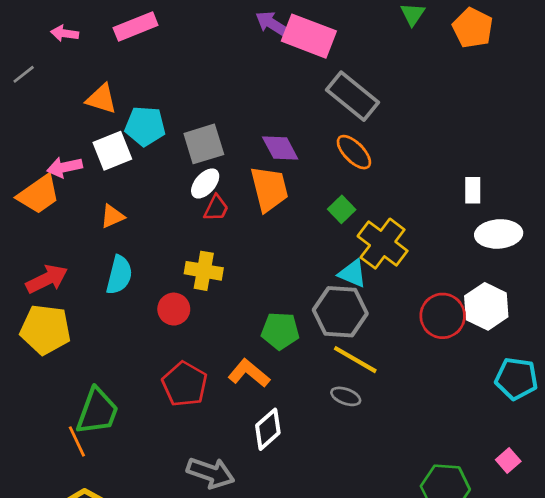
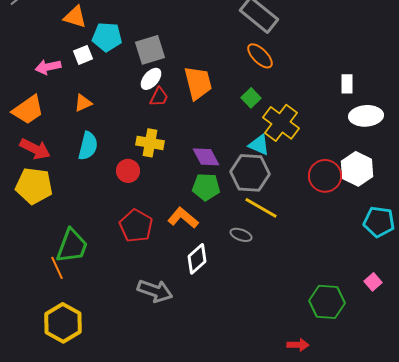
purple diamond: (280, 148) -> (206, 157), moved
white square: (112, 151) -> (83, 55), size x0.7
orange trapezoid: (39, 194) -> (28, 110), moved
red arrow: (47, 279) -> (35, 149), turned 52
gray ellipse: (346, 396) -> (241, 235), moved

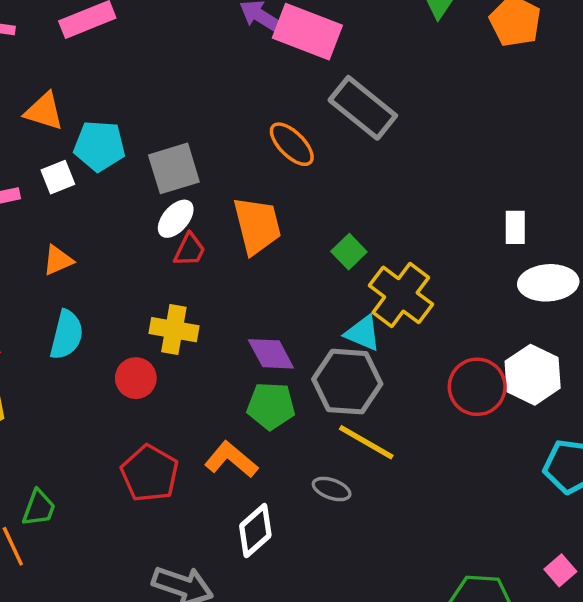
orange ellipse: (260, 56) -> (292, 144), moved
green trapezoid: (72, 246) -> (39, 508), size x0.6

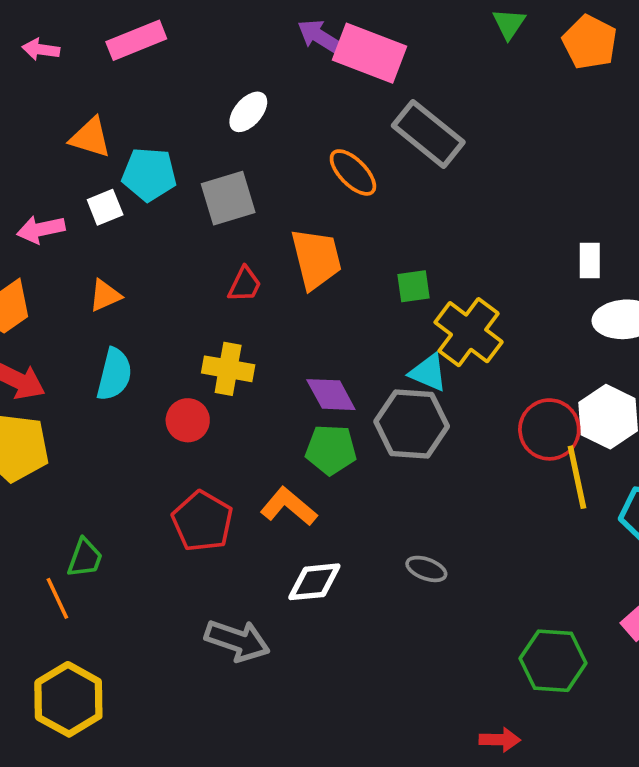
white ellipse: (176, 219) -> (248, 112), moved
green square: (349, 252) -> (414, 286), turned 36
yellow line: (366, 442) -> (577, 477), moved, turned 48
gray ellipse: (332, 489) -> (426, 569), moved
white diamond: (255, 531) -> (314, 582), turned 36

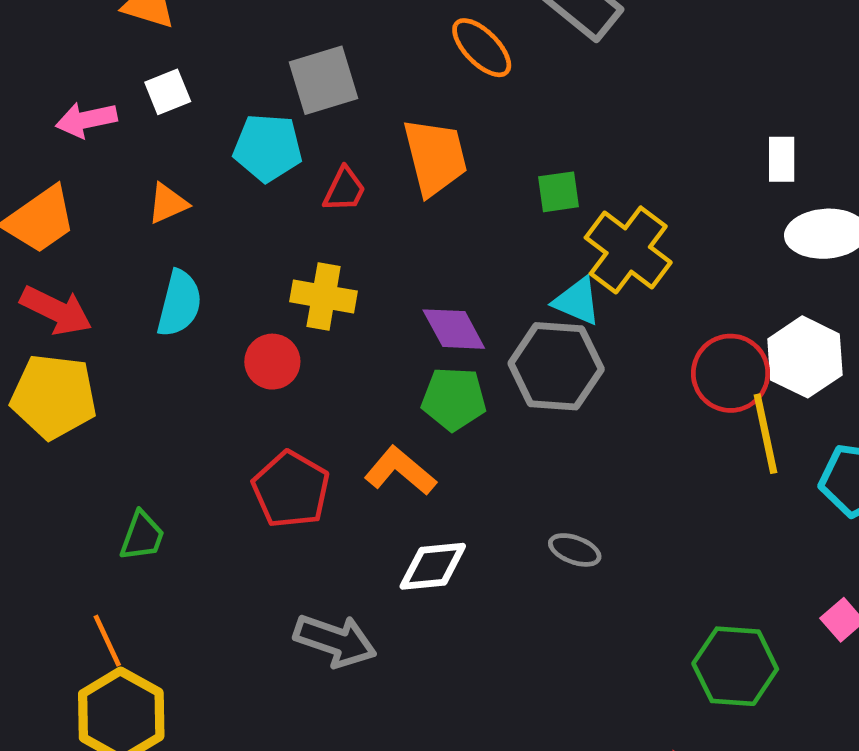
cyan pentagon: (149, 174) -> (268, 148), moved
orange line: (57, 598) -> (107, 641), moved

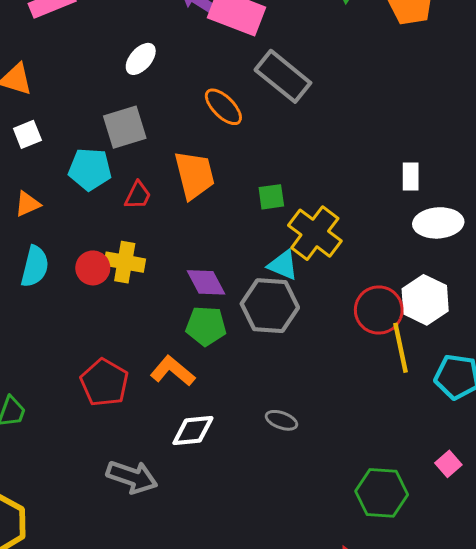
red circle: (272, 362) -> (93, 268), moved

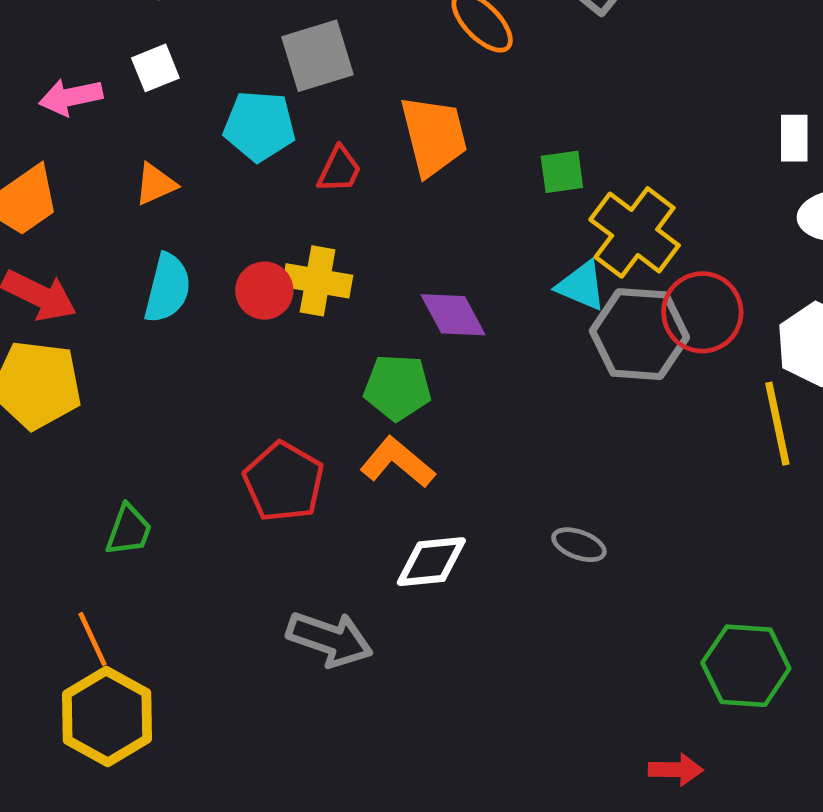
gray hexagon: (270, 306) -> (639, 334), moved
red circle: (379, 310) -> (702, 312), moved
green pentagon: (206, 326) -> (397, 387), moved

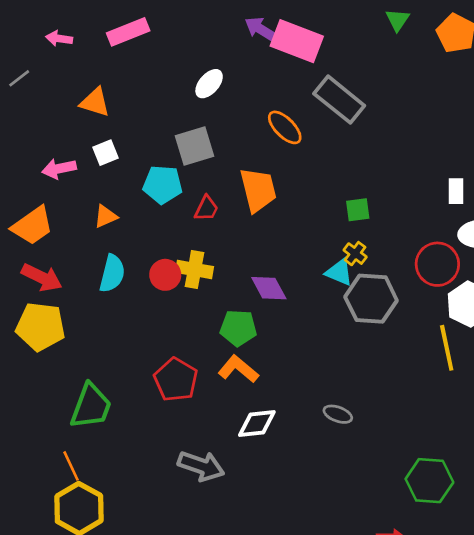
green square: (562, 172) -> (358, 210), moved
yellow cross: (635, 232) -> (355, 254), moved, size x0.5
red circle: (702, 312) -> (437, 264), moved
green trapezoid: (129, 530) -> (91, 406), size x1.6

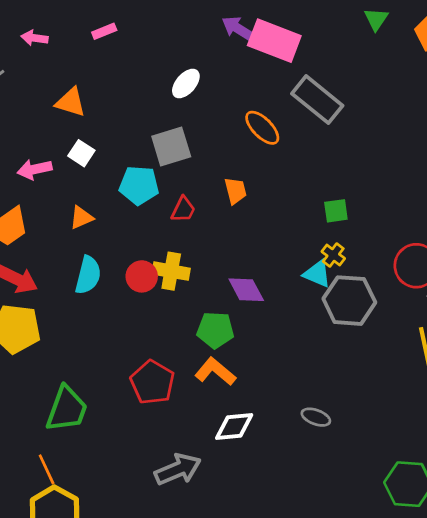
pink rectangle: (128, 32) -> (104, 31), size x0.6
white square: (106, 153) -> (81, 153), turned -35
orange trapezoid: (258, 190) -> (235, 191), size x0.6
gray arrow: (201, 466) -> (178, 469), turned -42

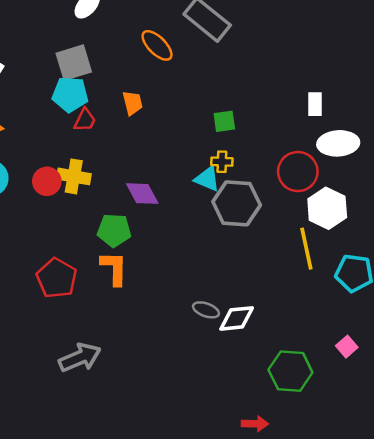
cyan pentagon: (139, 185) -> (70, 94), moved
yellow cross: (333, 255) -> (222, 162), turned -35
orange L-shape: (215, 372) -> (114, 268), turned 51
white diamond: (234, 427) -> (237, 318), moved

